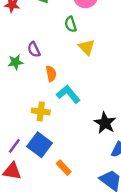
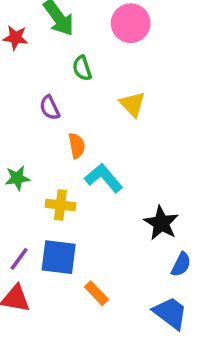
green semicircle: (71, 24) -> (82, 68), moved
green star: (16, 62) -> (17, 178), moved
blue square: (40, 145) -> (59, 257), turned -30

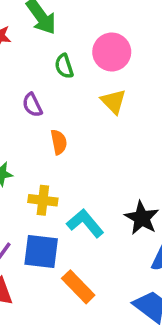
pink circle: (131, 23) -> (112, 52), moved
cyan L-shape: (104, 178) -> (85, 223), moved
orange rectangle: (96, 293) -> (78, 287), size x1.4

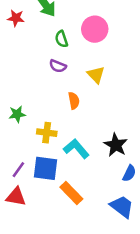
yellow triangle: (114, 101) -> (96, 75), moved
purple semicircle: (32, 105) -> (58, 66), moved, turned -42
orange semicircle: (59, 142) -> (74, 101), moved

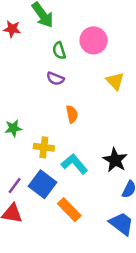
yellow triangle: (96, 75) -> (115, 81), moved
blue square: (45, 168) -> (43, 184), turned 30

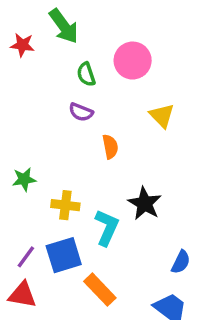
orange semicircle: (72, 114) -> (110, 147), moved
black star: (115, 160) -> (145, 203), moved
cyan L-shape: (74, 164) -> (107, 228), turned 64
blue square: (43, 184) -> (64, 255), turned 36

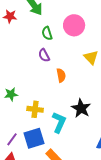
purple semicircle: (81, 112) -> (44, 55), turned 40

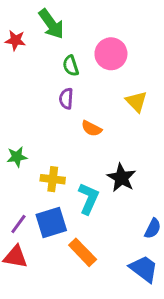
purple semicircle: (44, 55) -> (66, 99), turned 32
orange semicircle: (61, 75) -> (92, 128), turned 128

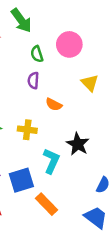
yellow cross: (53, 179) -> (27, 130), moved

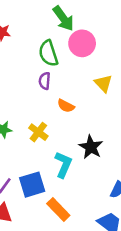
green arrow: (21, 20) -> (63, 18), moved
green semicircle: (37, 54) -> (48, 53), size x1.5
yellow cross: (27, 130) -> (38, 132), turned 30

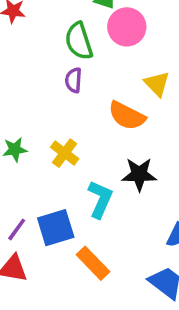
orange semicircle: (66, 106) -> (127, 116), moved, size x1.5
black star: (91, 147) -> (139, 174), turned -30

